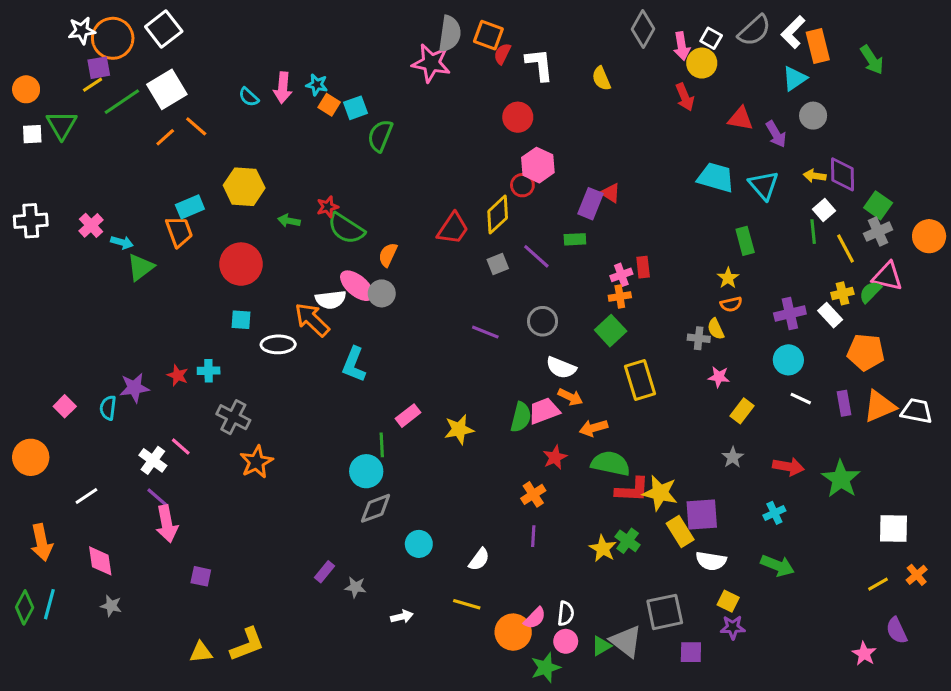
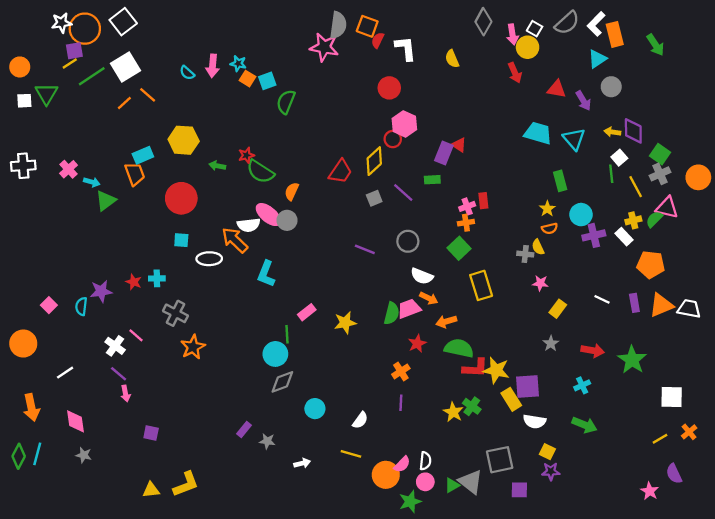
cyan circle: (788, 360) -> (581, 215), moved
pink arrow: (167, 524) -> (125, 393), size x0.6

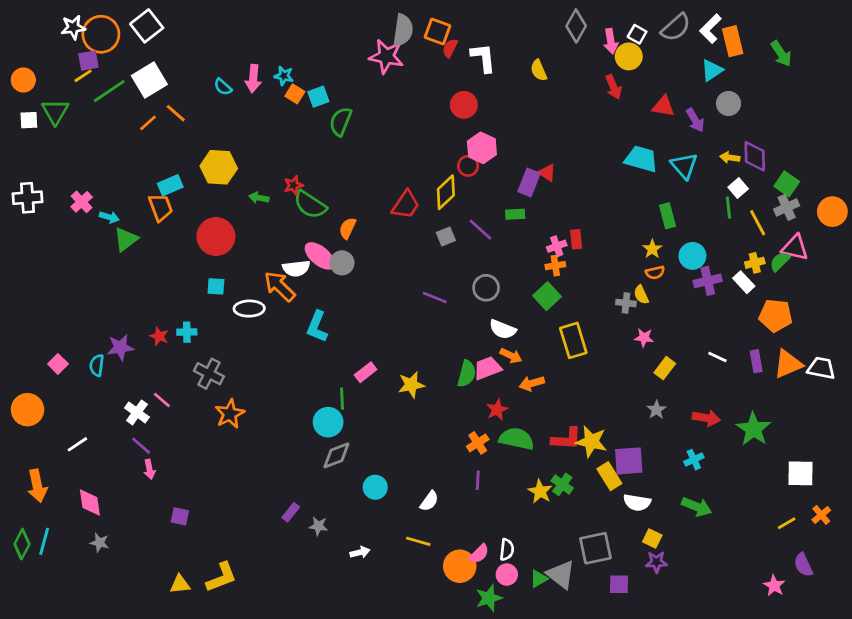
green semicircle: (459, 348) -> (517, 439), moved

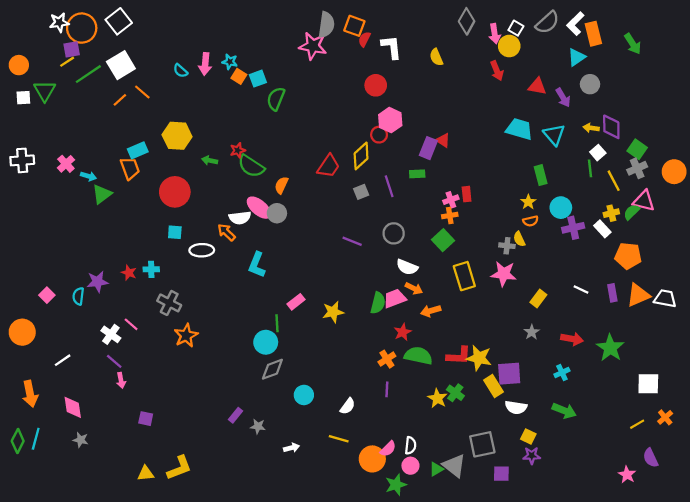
purple line: (480, 230) -> (389, 186), turned 30
orange arrow: (280, 286) -> (226, 232), size x0.7
pink star: (644, 338) -> (504, 274), moved, size x1.6

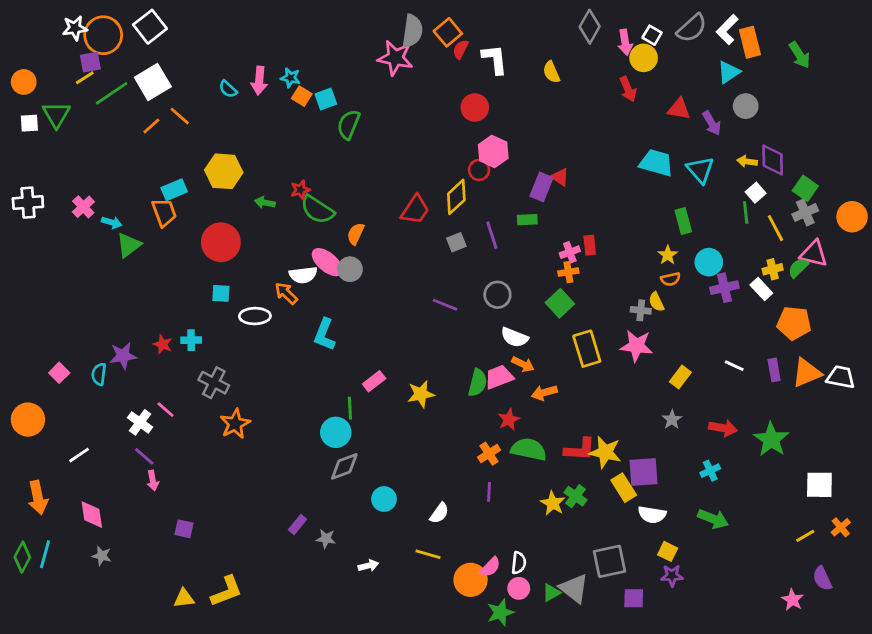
orange square: (354, 26) -> (448, 32), turned 30

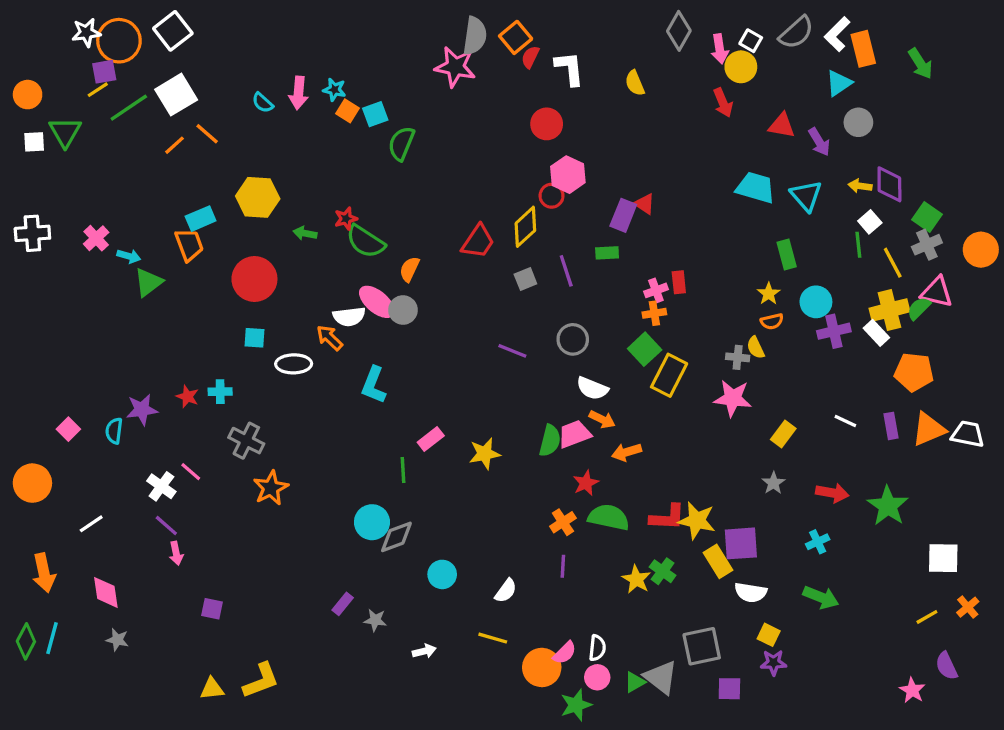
yellow cross: (773, 269) -> (889, 310), size x1.6
yellow rectangle: (587, 349) -> (669, 375), moved, turned 44
cyan circle: (336, 432) -> (372, 522), moved

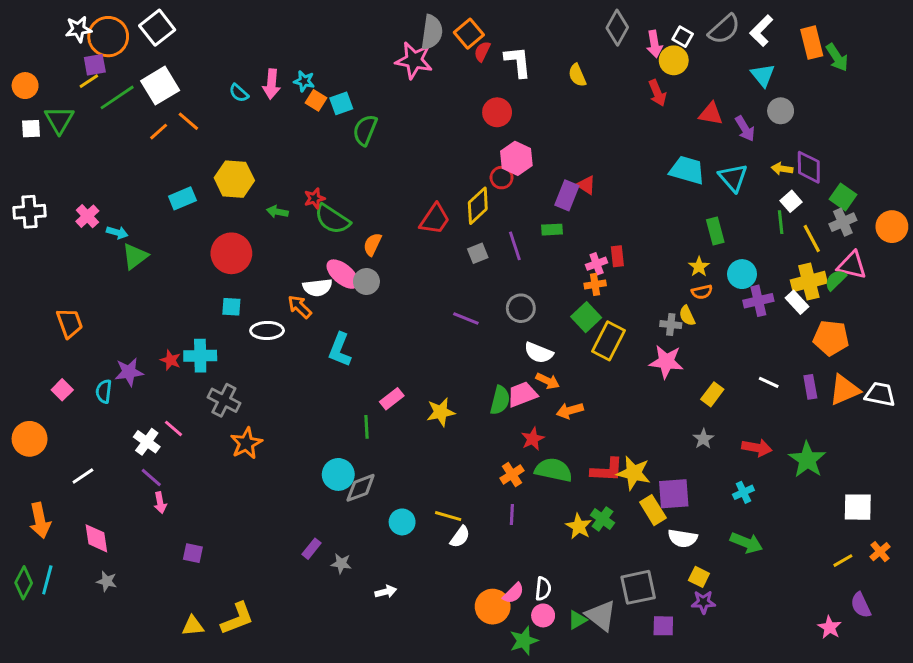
orange rectangle: (863, 49) -> (812, 43), moved
cyan triangle: (839, 83) -> (763, 75), turned -35
orange trapezoid: (189, 245) -> (70, 323), moved
cyan cross: (220, 392) -> (200, 356), size x1.5
yellow line: (493, 638) -> (448, 516), moved

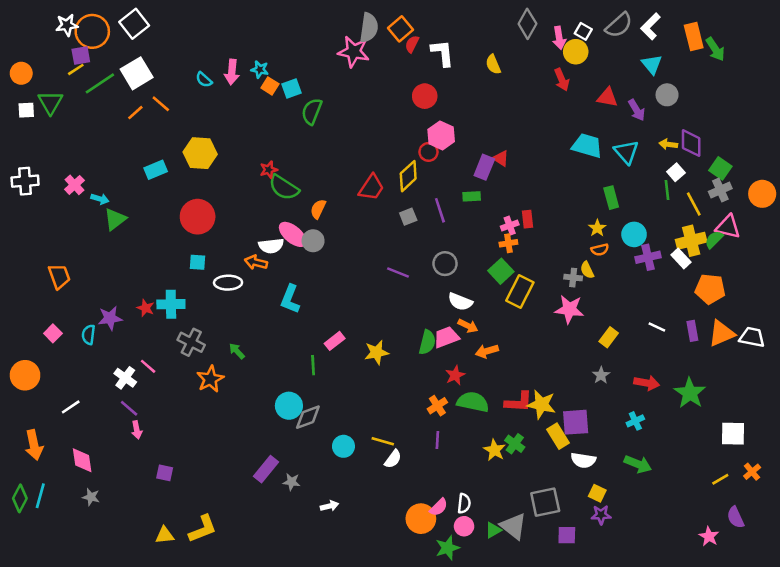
green arrow: (277, 212) -> (237, 351), moved, turned 36
orange arrow: (300, 307) -> (256, 262), turned -30
purple rectangle: (312, 549) -> (266, 469), size x1.5

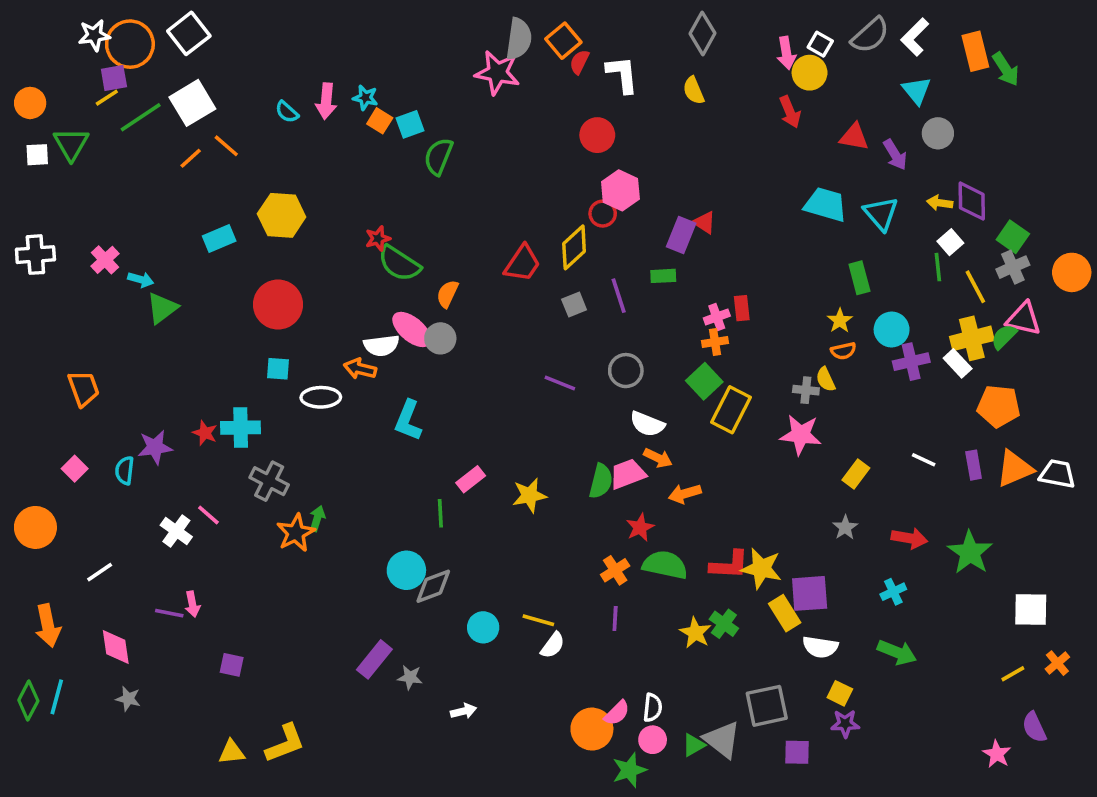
gray diamond: (527, 24) -> (702, 33), moved
green arrow: (237, 351) -> (317, 519), moved, turned 60
purple line: (129, 408) -> (169, 613), moved, turned -30

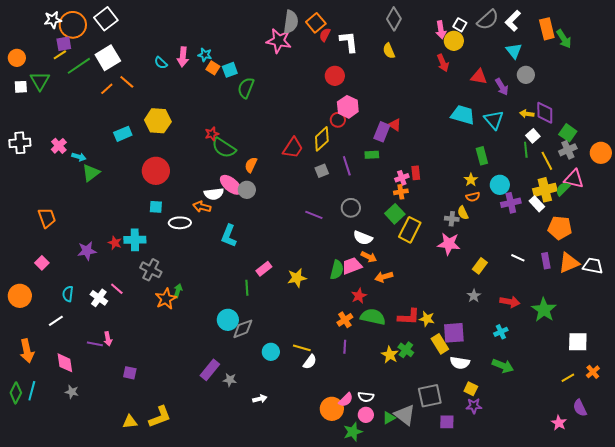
cyan semicircle: (125, 470) -> (68, 294), moved
yellow star: (761, 568) -> (427, 319), size x0.7
white semicircle: (653, 708) -> (366, 397), turned 91

